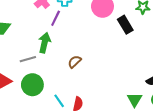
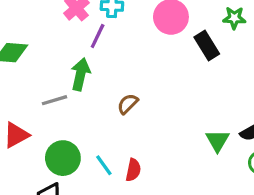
green circle: (32, 85) -> (63, 158), moved
green triangle: (135, 100) -> (217, 140), moved

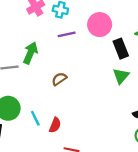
purple line: (98, 36) -> (67, 34), moved, turned 42
green triangle: (217, 140) -> (121, 76), moved

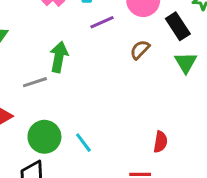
brown semicircle: (59, 79) -> (140, 50), moved
red semicircle: (55, 125) -> (160, 142), moved

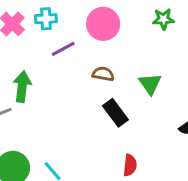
black rectangle: (178, 26) -> (115, 113), moved
brown semicircle: (140, 50) -> (103, 74), turned 60

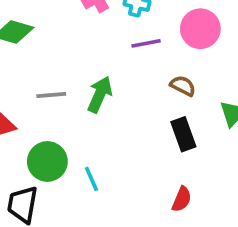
green arrow: (22, 87) -> (100, 94), moved

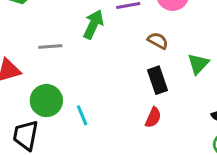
green arrow: (100, 94) -> (93, 24), moved
red semicircle: (182, 199) -> (153, 117), moved

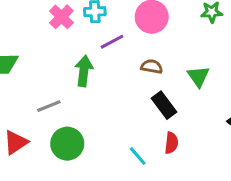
green circle: (46, 101) -> (67, 144), moved
cyan line: (82, 115) -> (138, 156), moved

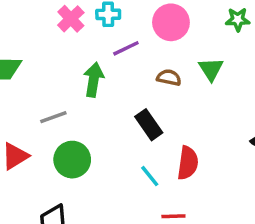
green triangle: (198, 76) -> (211, 69), moved
black rectangle: (164, 105) -> (149, 125), moved
red semicircle: (171, 143) -> (188, 163), size x1.4

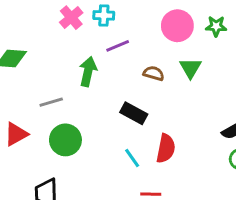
pink circle: (171, 22) -> (177, 26), moved
black rectangle: (149, 125) -> (134, 113), turned -30

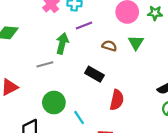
gray line: (51, 102) -> (45, 64), moved
green circle: (65, 140) -> (54, 102), moved
cyan line: (132, 158) -> (79, 118), moved

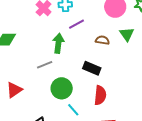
red semicircle: (117, 100) -> (100, 95), moved
green circle: (54, 102) -> (62, 88), moved
cyan line: (79, 118) -> (73, 110), moved

